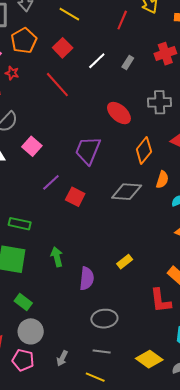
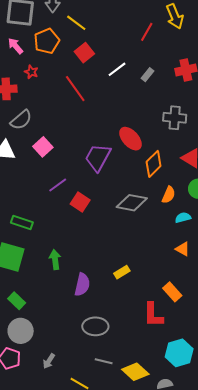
yellow line: (69, 14) -> (76, 23), moved
red ellipse: (119, 113) -> (131, 139), moved
gray line: (102, 351) -> (104, 361), moved

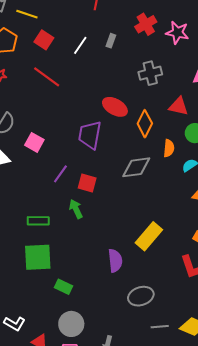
green arrow: (55, 260) -> (76, 209), moved
yellow rectangle: (122, 272) -> (149, 236), size x1.8
green rectangle: (17, 301) -> (64, 287), moved

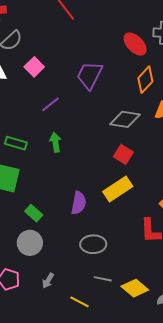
red ellipse: (115, 107) -> (135, 44), moved
red square: (87, 183) -> (123, 154), moved
green rectangle: (64, 287) -> (34, 213), moved
gray circle: (71, 324) -> (30, 243), moved

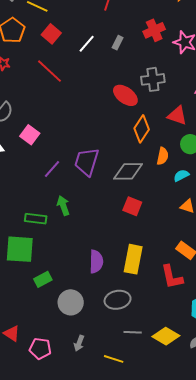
purple trapezoid: (90, 75) -> (87, 162), moved
green rectangle: (16, 143) -> (36, 219), moved
yellow rectangle: (118, 189) -> (133, 259), moved, turned -36
green rectangle: (34, 213) -> (43, 279), moved, turned -60
gray circle: (30, 243) -> (71, 302), moved

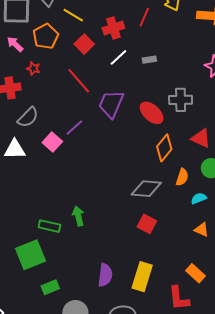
red cross: (154, 30) -> (113, 28), moved
gray rectangle: (118, 43) -> (149, 60), turned 48
purple trapezoid: (87, 162) -> (111, 104), moved
purple line: (52, 169) -> (74, 128), moved
green square: (20, 249) -> (30, 255), turned -32

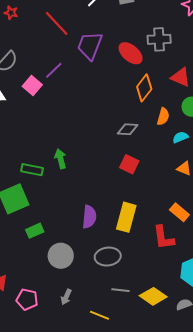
gray diamond: (146, 189) -> (128, 129), size x0.7

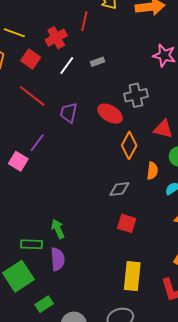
purple trapezoid: (90, 46) -> (69, 113), size x0.7
purple semicircle: (89, 217) -> (58, 259), moved

